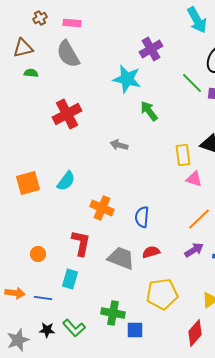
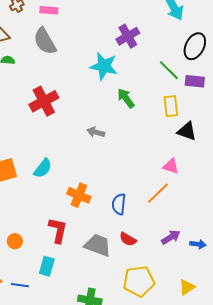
yellow rectangle: (183, 155) -> (171, 106), moved
orange line: (199, 219) -> (158, 193), moved
red semicircle: (151, 252) -> (128, 239), turned -132

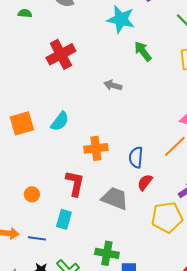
orange cross: (79, 195) -> (96, 148), turned -30
red semicircle: (128, 239) -> (145, 182), moved, turned 96
yellow pentagon: (139, 281) -> (167, 217), moved

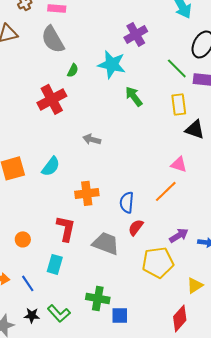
green semicircle: (25, 13) -> (73, 70), moved, turned 112
gray arrow: (113, 85) -> (92, 139), moved
blue line: (37, 238) -> (28, 283), turned 48

